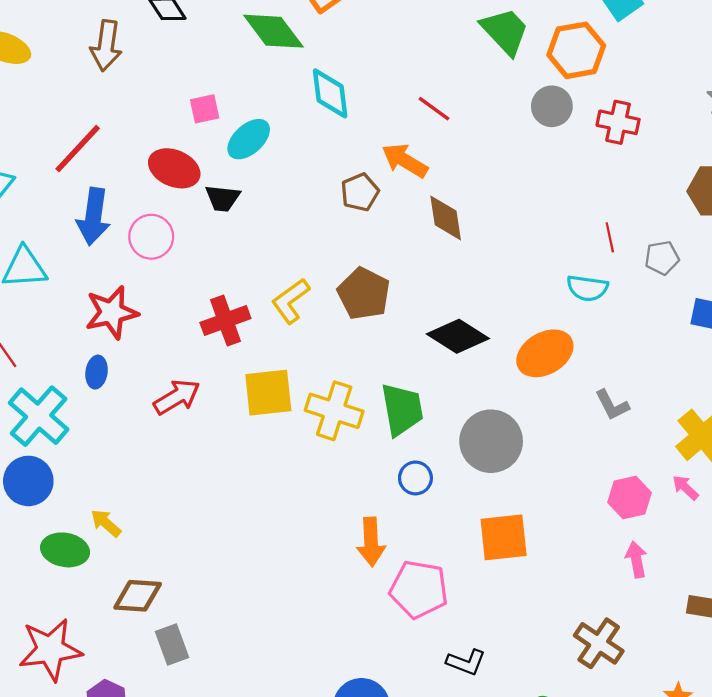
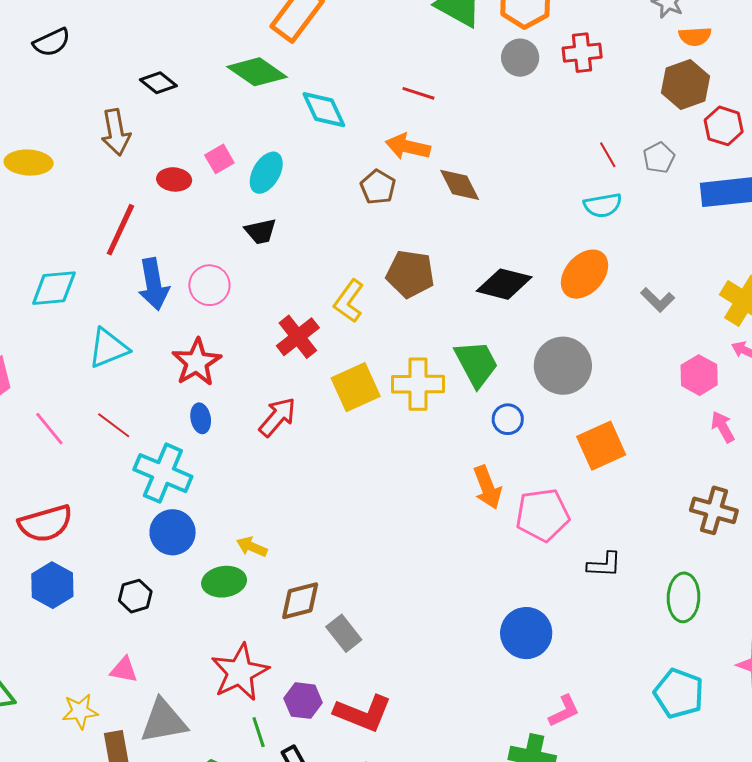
red ellipse: (174, 168) -> (174, 179), moved, size x0.7

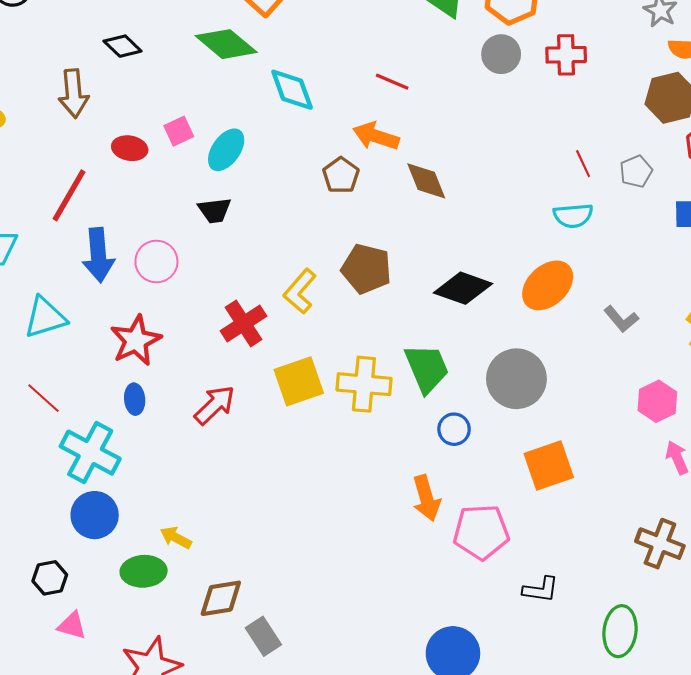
pink triangle: (124, 670) -> (72, 626), moved

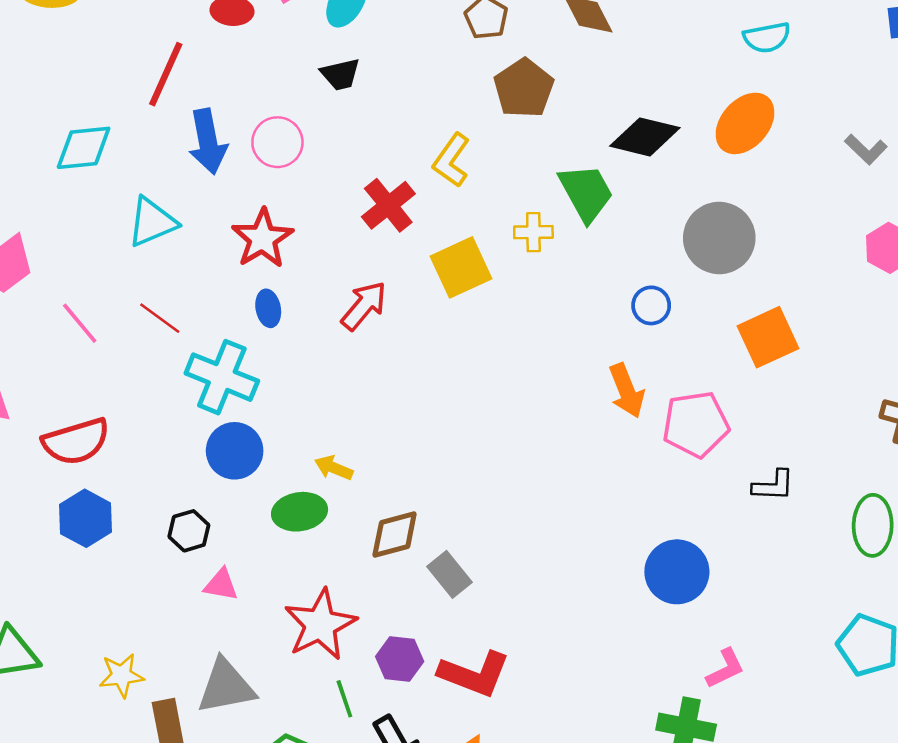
brown pentagon: (366, 269) -> (524, 88), moved, turned 30
gray L-shape: (621, 319) -> (866, 149), moved
green trapezoid: (427, 368) -> (586, 193), moved
yellow cross: (364, 384) -> (533, 232), moved, size x0.6

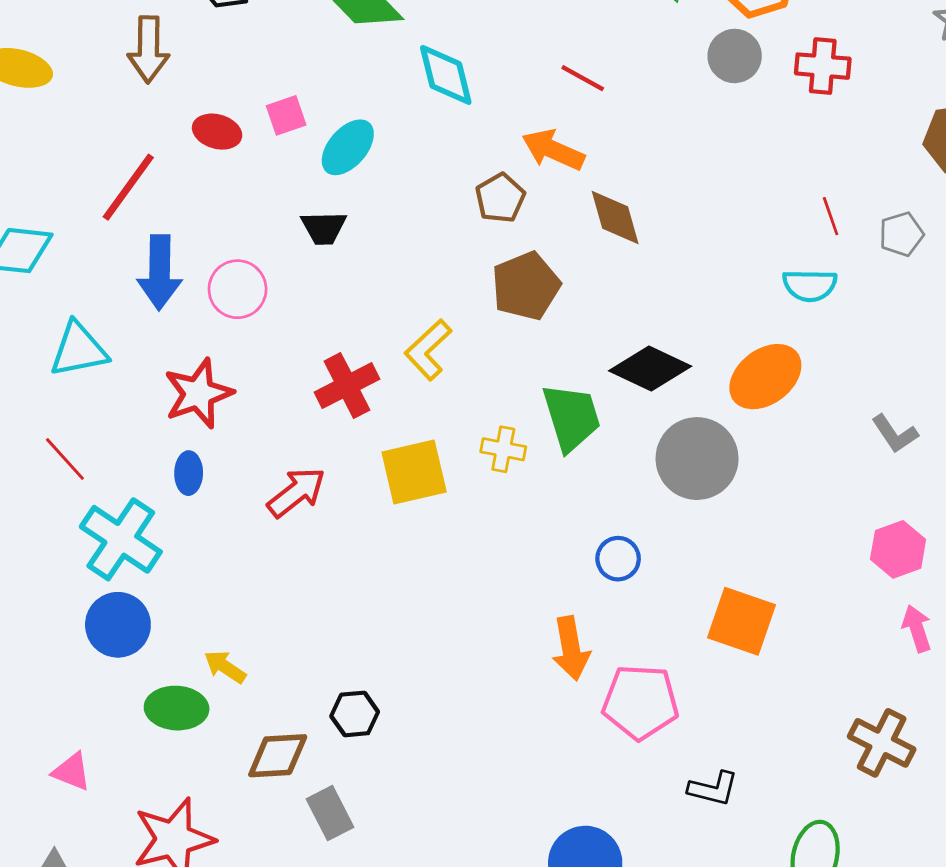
gray circle: (719, 238) -> (697, 459), moved
orange square: (768, 337) -> (742, 621), turned 32
black hexagon: (189, 531) -> (355, 714), moved

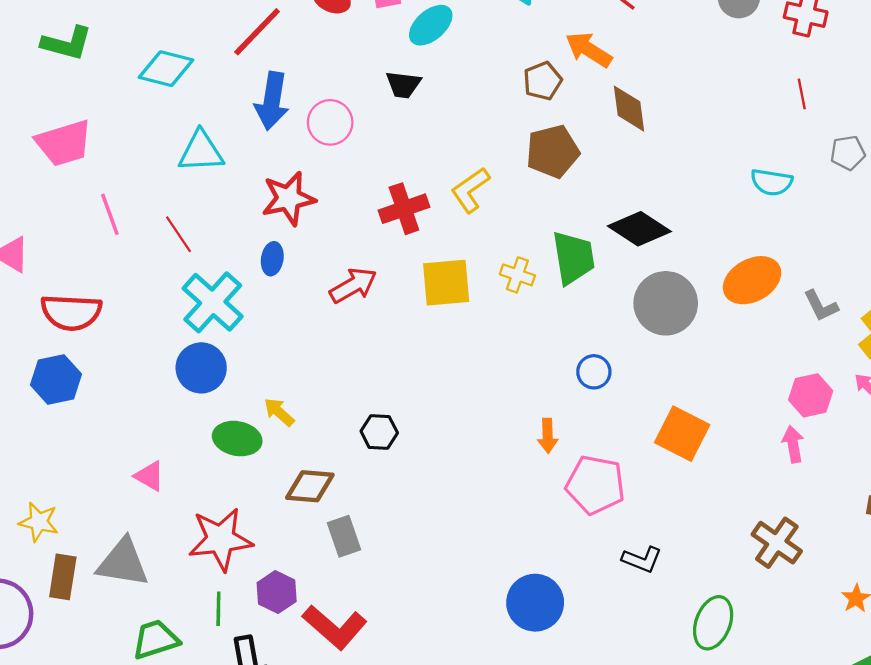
red line: (831, 216) -> (802, 94), moved
orange ellipse: (765, 377) -> (752, 280), moved
pink arrow: (917, 628) -> (793, 444), moved
orange arrow: (571, 648) -> (548, 436), size x0.7
black hexagon: (355, 714) -> (379, 432), moved

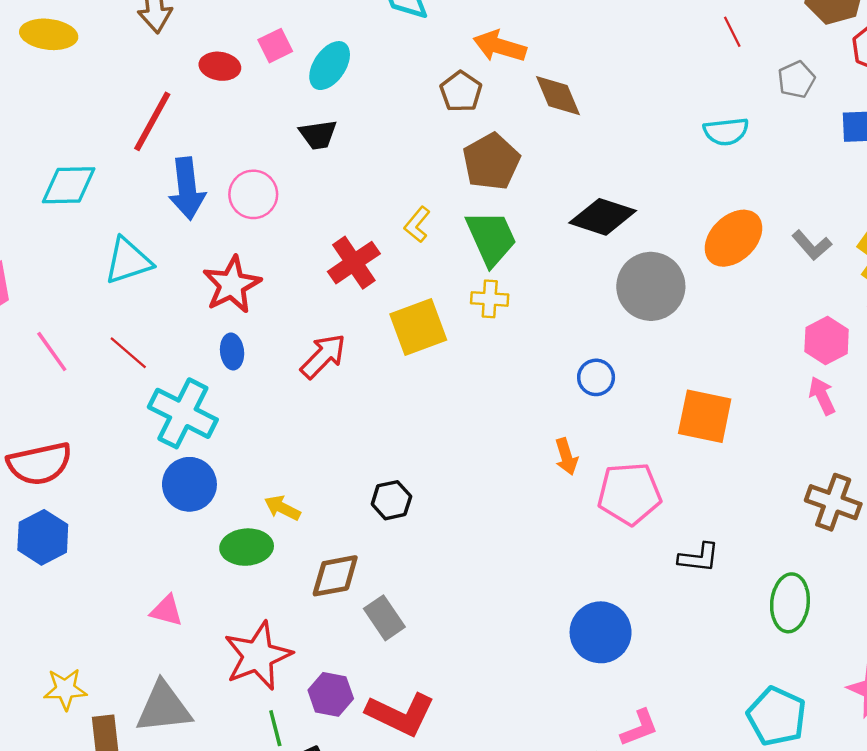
yellow L-shape: (470, 190) -> (417, 225), size x0.7
green trapezoid: (573, 258) -> (491, 238), moved

